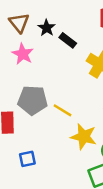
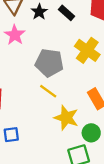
black rectangle: (68, 40) -> (67, 13), moved
gray pentagon: (33, 100) -> (49, 63), moved

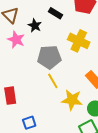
black star: (39, 12) -> (35, 26), moved
yellow line: (48, 91) -> (53, 81), turned 35

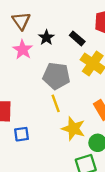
black rectangle: (56, 13) -> (77, 38), moved
blue square: (29, 123) -> (21, 134), moved

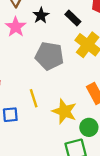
yellow line: (56, 103) -> (34, 98), moved

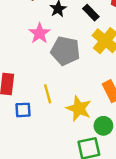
pink star: (16, 27) -> (40, 33), moved

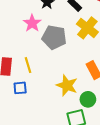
yellow line: (48, 94) -> (28, 65), moved

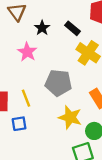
gray pentagon: (54, 37) -> (58, 83), moved

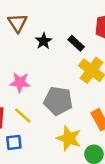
pink star: (27, 52) -> (20, 82), moved, turned -30
yellow line: (26, 98) -> (23, 115), turned -30

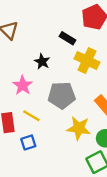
black star: (44, 41) -> (42, 62), moved
pink star: (20, 82) -> (23, 85), turned -30

